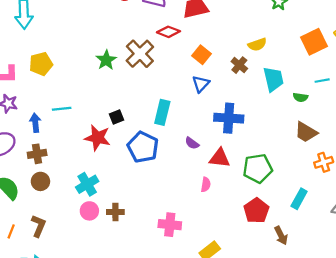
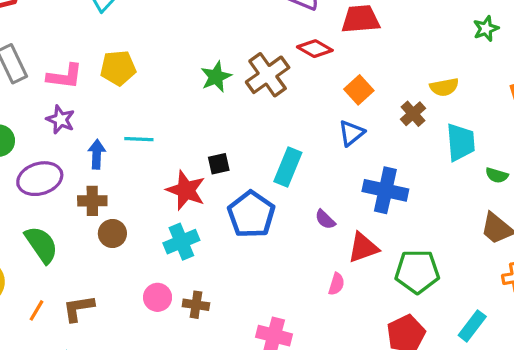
red triangle: (220, 158) -> (363, 248), turned -35
brown circle: (40, 181) -> (112, 233), moved
cyan cross: (87, 184) -> (181, 242), moved
brown L-shape: (38, 226) -> (78, 308), turned -130

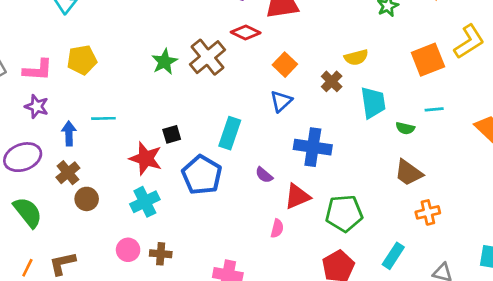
brown cross: (92, 201) -> (68, 173), turned -35

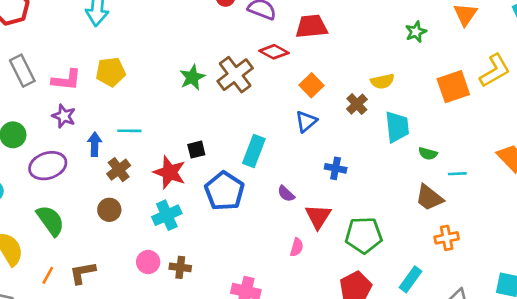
cyan line: (434, 109) -> (457, 174), moved
blue cross: (313, 147) -> (336, 168), size x0.6
brown cross: (68, 173) -> (119, 170), moved
red triangle: (297, 196) -> (318, 216), turned -36

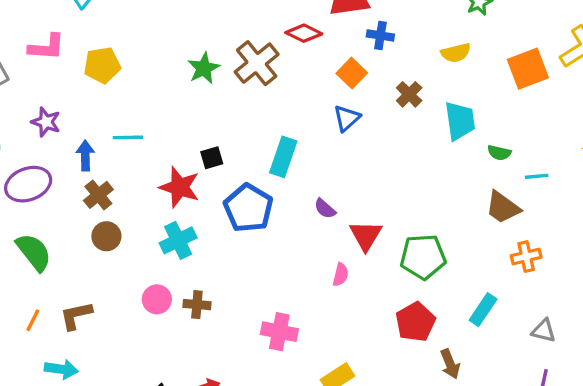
pink L-shape: (66, 80) -> (47, 47), moved
yellow semicircle: (382, 81) -> (456, 53), moved
blue cross: (336, 168) -> (380, 35), moved
brown cross: (119, 170) -> (98, 195), moved

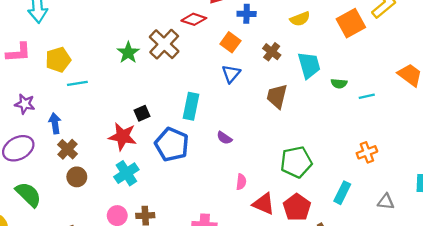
cyan line: (128, 137) -> (77, 83), moved
brown trapezoid: (503, 207) -> (277, 96), moved, turned 75
red triangle: (366, 236) -> (264, 204), moved, turned -30

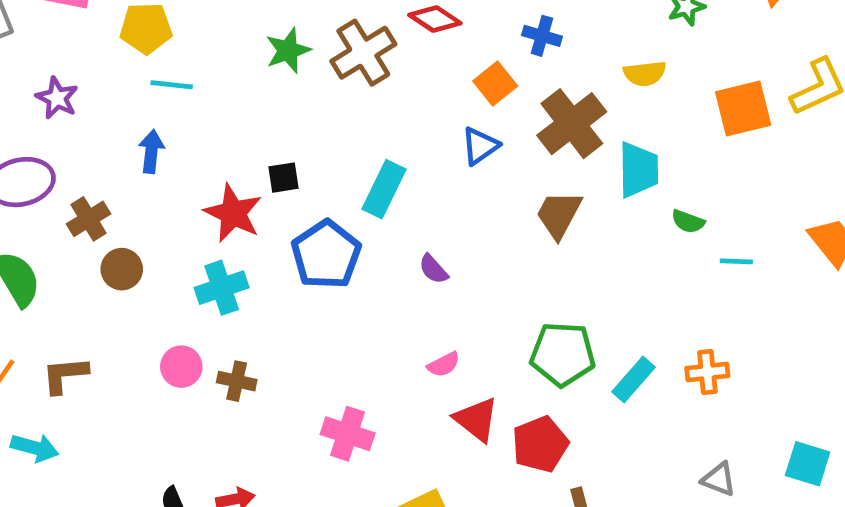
brown cross: (272, 52) -> (572, 124), size x1.8
blue arrow: (55, 123) -> (151, 151), moved
brown cross: (67, 149) -> (89, 219), moved
pink semicircle: (241, 182) -> (444, 365), turned 42
cyan rectangle: (342, 193) -> (633, 379), moved

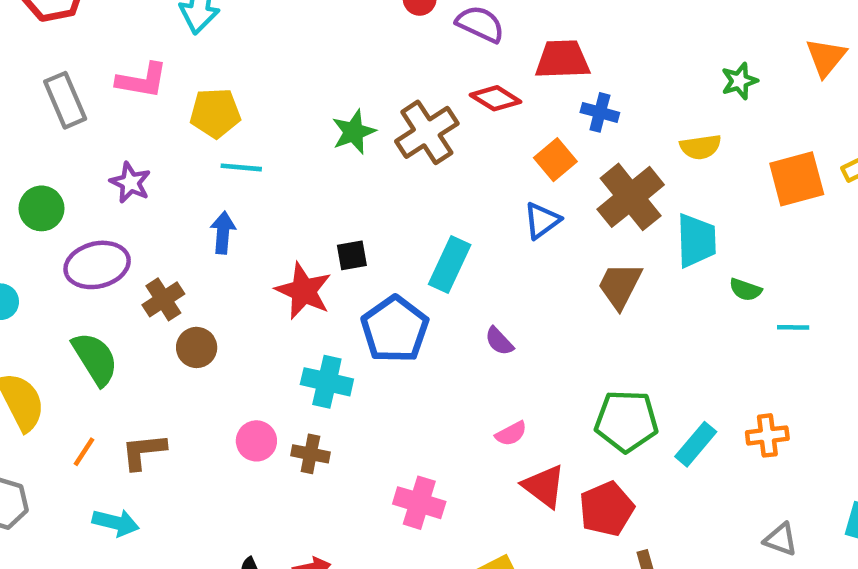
cyan cross: (222, 288) -> (327, 382), moved, turned 33

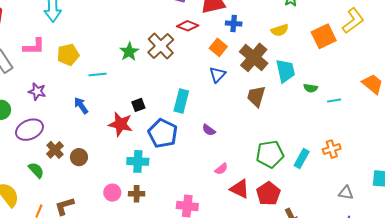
cyan line: (241, 167) -> (98, 74), moved
blue arrow: (223, 233) -> (81, 106), turned -30
brown cross: (163, 299) -> (55, 150), moved
green semicircle: (95, 359) -> (36, 170), size x0.7

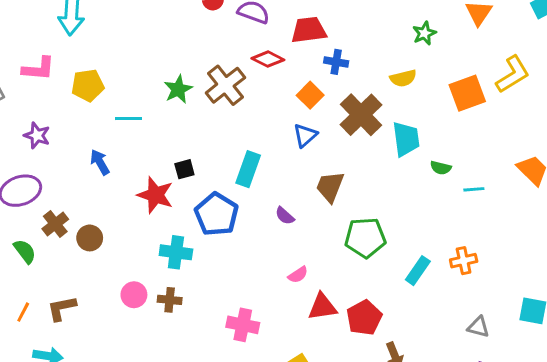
brown trapezoid: (256, 96) -> (330, 187), moved
green pentagon: (270, 154) -> (365, 238), moved
red triangle: (240, 189) -> (322, 307), turned -40

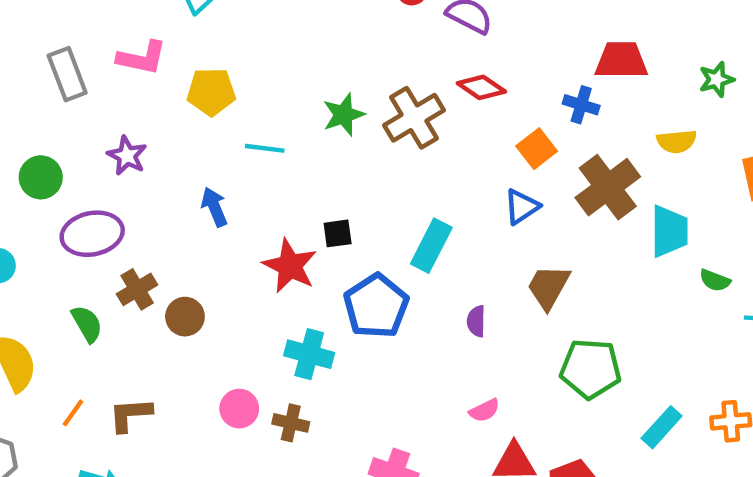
red trapezoid: (309, 30) -> (621, 60), moved
purple semicircle: (285, 216) -> (476, 321), turned 42

